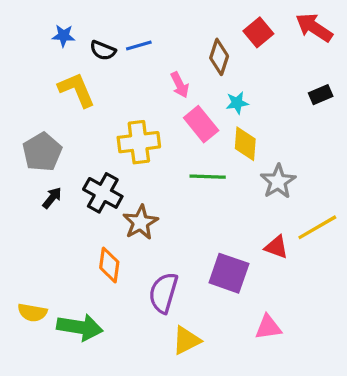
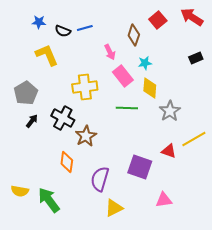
green arrow: (80, 327) -> (49, 200), turned -136

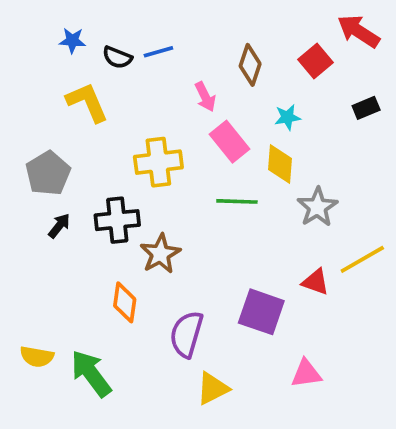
red square: (158, 20) -> (316, 61), moved
cyan star: (145, 63) -> (287, 117), moved
black cross: (63, 118) -> (117, 220), turned -35

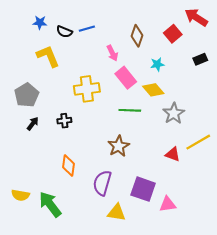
yellow diamond: (280, 164) -> (153, 90), turned -45
black cross: (117, 220) -> (64, 121), size x0.6
brown star: (160, 254) -> (119, 146), moved
purple square: (261, 312) -> (143, 189), moved
yellow triangle: (213, 388) -> (117, 213), turned 36

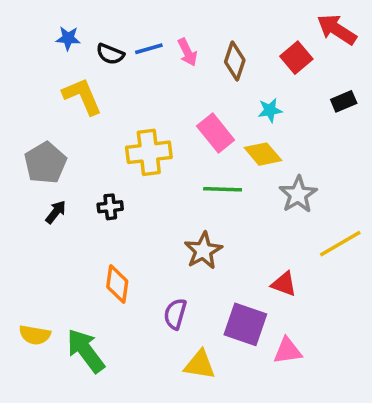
pink arrow: (112, 53) -> (187, 52), moved
red triangle: (173, 154) -> (284, 284), moved
purple semicircle: (102, 183) -> (175, 314), size x0.7

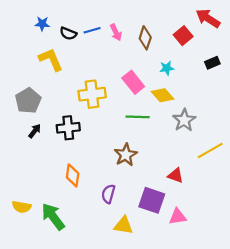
black cross: (110, 207) -> (68, 128), size x1.5

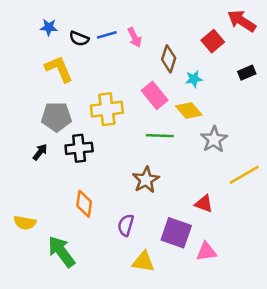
brown diamond: (145, 38) -> (169, 59), moved
gray pentagon: (28, 101) -> (56, 117), moved, turned 30
yellow semicircle: (22, 207) -> (25, 223), moved

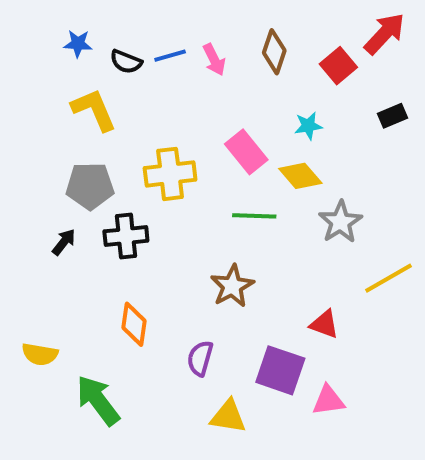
red arrow: (242, 21) -> (385, 34), turned 100
brown diamond: (169, 59) -> (274, 52), moved

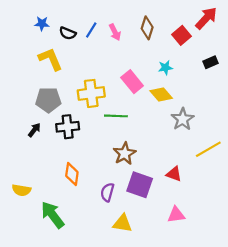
blue line: (170, 56) -> (91, 30), turned -42
green line: (254, 216) -> (116, 116), moved
purple square: (280, 370) -> (140, 185), moved

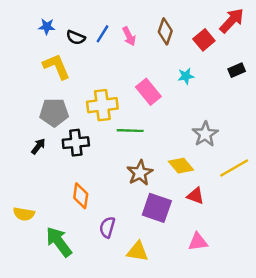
yellow diamond: (161, 94) -> (181, 166), moved
purple semicircle: (107, 192) -> (107, 227), moved

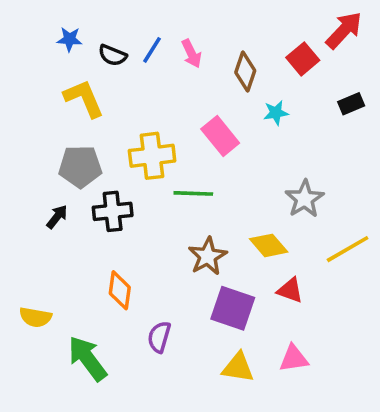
brown diamond: (165, 31) -> (245, 71), moved
yellow triangle: (137, 251) -> (238, 367), moved

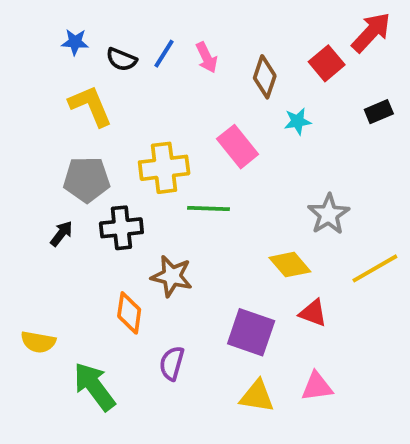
brown star: (208, 256) -> (172, 276), moved, turned -30

